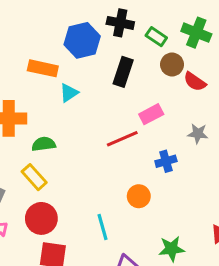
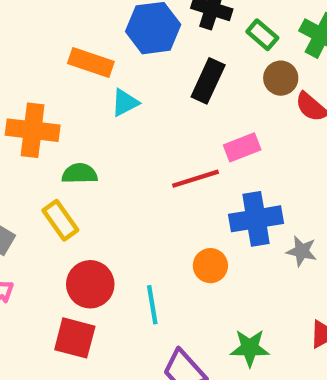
gray star: (198, 134) -> (302, 251), moved
blue cross: (166, 161) -> (256, 219), size x1.6
red circle: (41, 218) -> (90, 284), moved

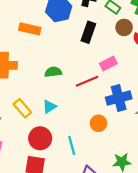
cyan triangle: (125, 103) -> (49, 107), moved
green semicircle: (80, 174) -> (53, 72), moved

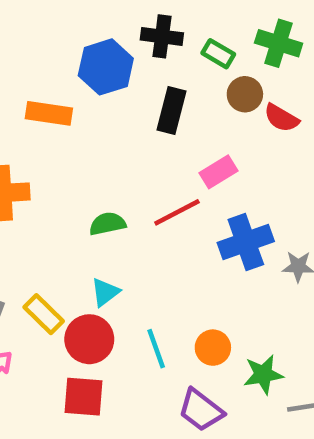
green semicircle: (53, 72) -> (108, 224), moved
cyan triangle: (49, 107) -> (105, 292), moved
yellow rectangle: (22, 108) -> (44, 314), moved
orange circle: (98, 123) -> (213, 348), moved

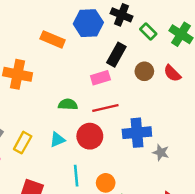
brown circle: (245, 94) -> (144, 71), moved
pink rectangle: (218, 172) -> (100, 78), moved
yellow rectangle: (44, 314) -> (23, 143), turned 60
red circle: (89, 339) -> (90, 136), moved

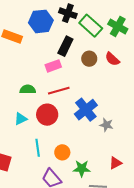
green rectangle: (148, 31) -> (91, 26), size x1.6
blue cross: (137, 133) -> (86, 110), turned -30

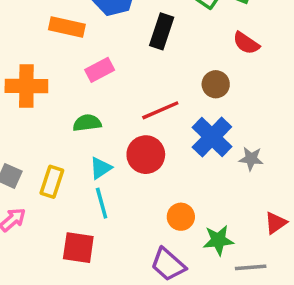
brown circle: (89, 59) -> (216, 84), moved
pink rectangle: (53, 66) -> (100, 70), moved
green semicircle: (28, 89) -> (87, 123), moved
cyan line: (38, 148) -> (102, 203), moved

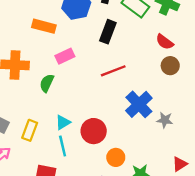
brown circle: (216, 84) -> (170, 66), moved
red line: (160, 110) -> (113, 71), moved
green semicircle: (87, 123) -> (47, 83), moved, turned -60
red circle: (146, 155) -> (94, 131), moved

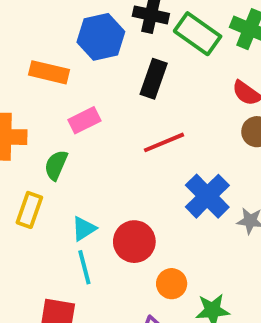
yellow rectangle: (30, 130) -> (29, 210), moved

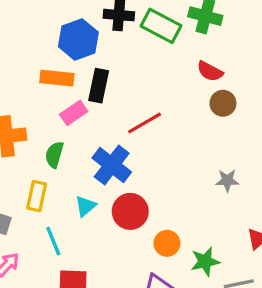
orange rectangle: (49, 72) -> (57, 78), moved
black rectangle: (154, 79) -> (99, 86), moved
blue cross: (207, 196) -> (112, 165), moved
cyan line: (84, 267) -> (53, 241), moved

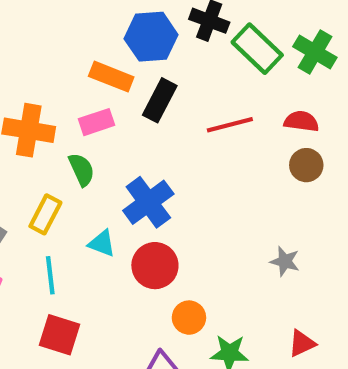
red semicircle: (210, 71) -> (301, 121), turned 144
pink rectangle: (74, 113) -> (97, 122), moved
red line: (145, 123) -> (230, 125), moved
green semicircle: (54, 155) -> (82, 170), turned 124
cyan triangle: (85, 206) -> (102, 243), turned 45

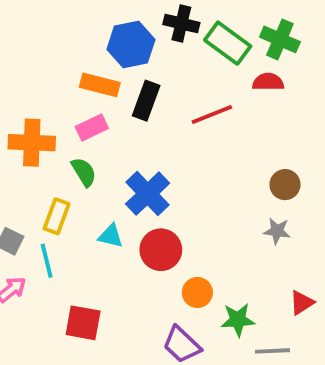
red semicircle: (301, 121) -> (268, 82), moved
brown circle: (306, 165) -> (285, 185), moved
cyan line: (50, 275) -> (47, 261), moved

